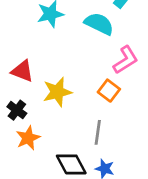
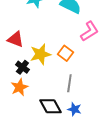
orange square: (109, 91) -> (65, 53), moved
black cross: (17, 110) -> (22, 67), moved

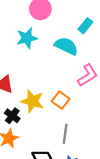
yellow star: (40, 54) -> (32, 101), turned 30

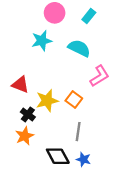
cyan rectangle: (85, 26) -> (89, 16), moved
yellow star: (32, 101) -> (47, 101), turned -30

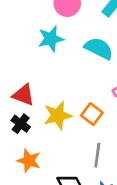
black cross: (28, 114) -> (21, 124), moved
orange star: (25, 136) -> (29, 161), turned -30

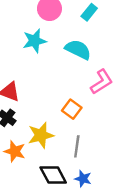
yellow star: (58, 115) -> (41, 135), moved

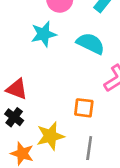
orange square: (72, 109) -> (84, 108), turned -30

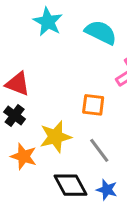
cyan star: (44, 34) -> (48, 22), turned -30
gray line: (89, 148) -> (99, 150), turned -45

